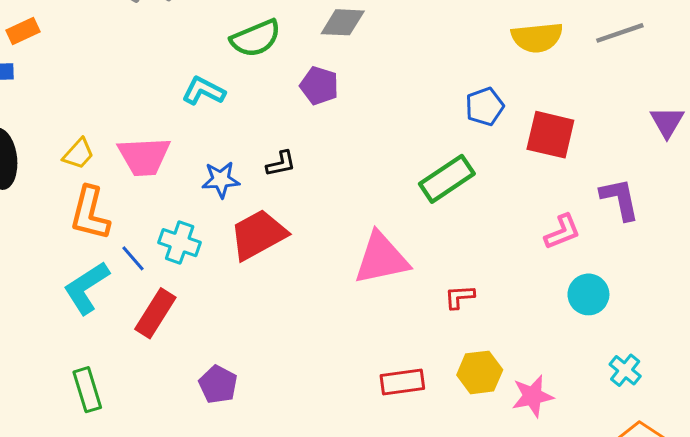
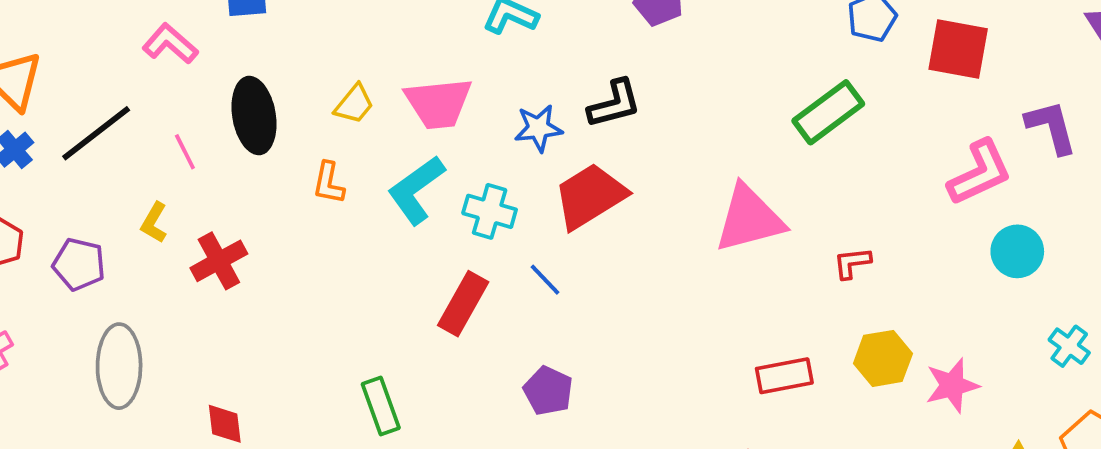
black L-shape: (281, 164) -> (614, 104), size x1.4
orange L-shape: (90, 213) -> (329, 183), moved, size x0.6
pink L-shape: (562, 232) -> (980, 173), size x1.4
blue line: (133, 258) -> (545, 280), moved
cyan L-shape: (86, 288) -> (416, 190), moved

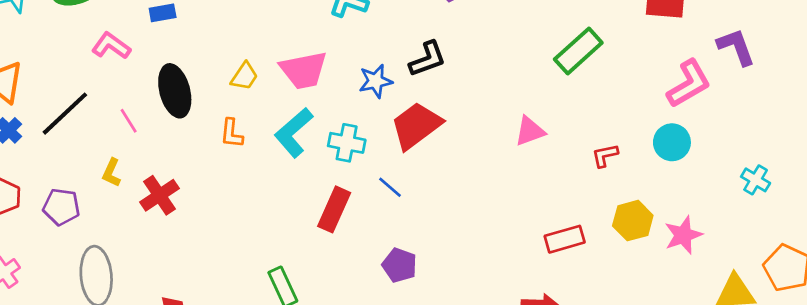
pink triangle: (749, 219) -> (530, 131), size x0.6
cyan circle: (1017, 251) -> (672, 142), moved
cyan cross: (1069, 346) -> (756, 180), moved

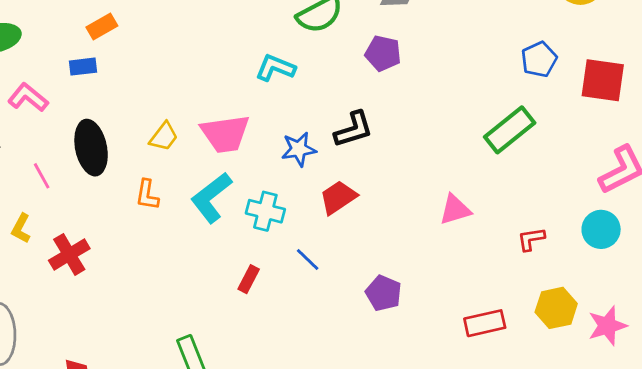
red trapezoid: (416, 126) -> (338, 197), size x0.7
red rectangle: (334, 209) -> (249, 279), size x0.6
purple pentagon: (400, 265) -> (384, 293), moved

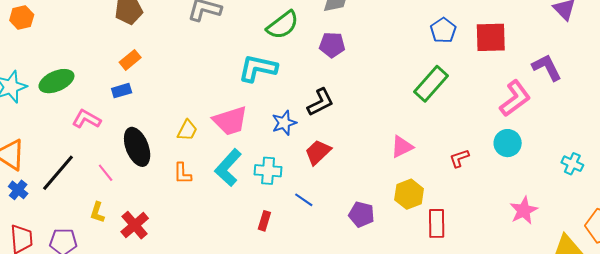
cyan L-shape: (275, 68) -> (258, 68), size x1.4
yellow hexagon: (556, 308) -> (409, 194), moved
red rectangle: (485, 323) -> (437, 223), turned -68

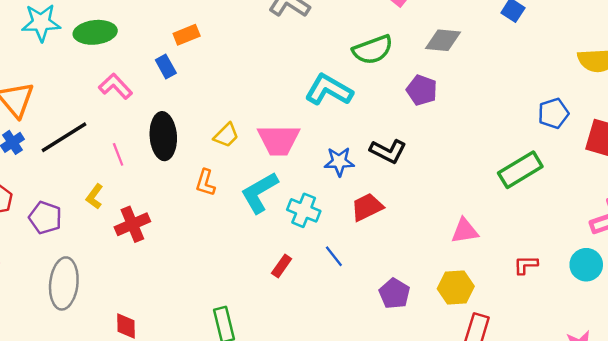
blue rectangle: (122, 91) -> (166, 66), turned 60
black L-shape: (320, 102) -> (388, 151), turned 36

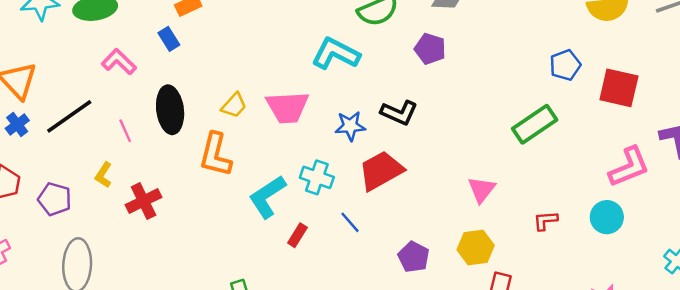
orange L-shape: (205, 183) -> (215, 155), size x1.6
cyan L-shape: (259, 192) -> (267, 197), moved
red trapezoid: (367, 207) -> (381, 171), size x1.4
pink triangle: (465, 231) -> (482, 190), turned -40

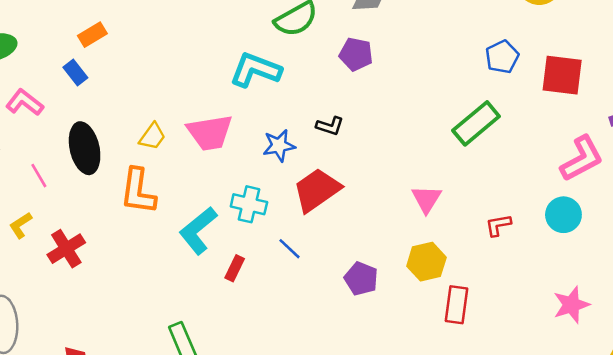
black L-shape: (399, 113) -> (330, 126), size x0.7
yellow L-shape: (104, 175) -> (21, 225), turned 30

